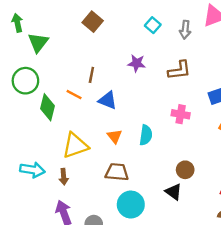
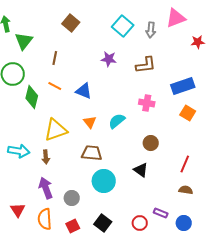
cyan square: (153, 25) -> (123, 26), size x1.5
brown line: (91, 75) -> (55, 58), moved
cyan semicircle: (146, 135) -> (117, 121), turned -138
brown circle: (185, 170) -> (151, 143), moved

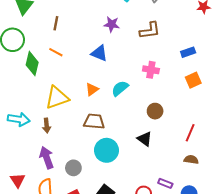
blue rectangle: (183, 86) -> (188, 52), size x0.6
blue triangle: (84, 91) -> (99, 53), moved
orange square: (188, 113) -> (193, 80), turned 35
orange triangle: (90, 122) -> (92, 89), turned 32

